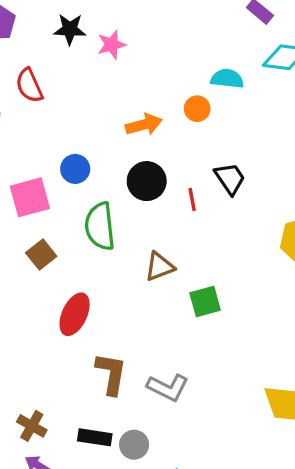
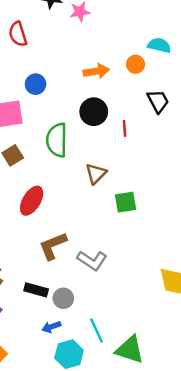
blue circle: (75, 169) -> (36, 84), moved
black trapezoid: (230, 179) -> (158, 101), moved
brown triangle: (159, 266) -> (96, 174), turned -30
brown L-shape: (111, 374) -> (53, 246), turned -128

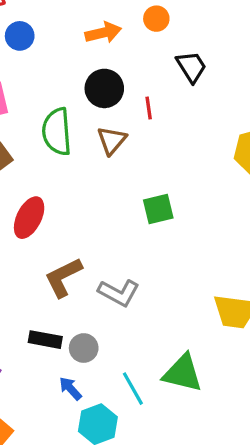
blue circle: (36, 84) -> (20, 36), moved
brown triangle: (96, 174) -> (112, 140), moved
blue arrow: (51, 327) -> (70, 388), turned 72
green triangle: (130, 350) -> (183, 373), moved

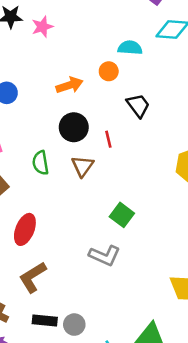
green semicircle: (57, 132) -> (41, 163), size x0.7
green square: (158, 209) -> (122, 215), turned -35
brown L-shape: (63, 277) -> (33, 277), moved
gray L-shape: (119, 293) -> (105, 256), moved

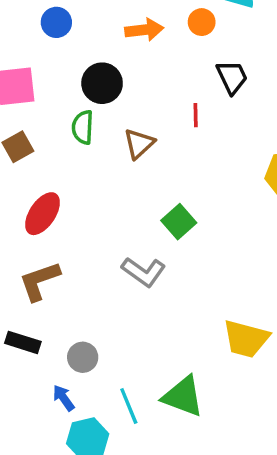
black circle: (74, 127) -> (102, 83), moved
red line: (108, 139) -> (196, 115), moved
black rectangle: (45, 321) -> (23, 342), moved

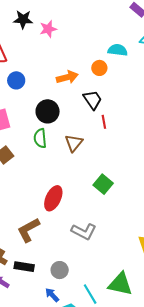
black trapezoid: (232, 77) -> (93, 100), moved
red ellipse: (43, 214) -> (53, 198), moved
gray L-shape: (144, 272) -> (84, 231), moved

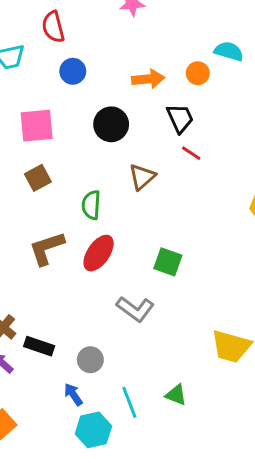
red line: (104, 122) -> (191, 153), turned -56
green semicircle: (40, 138) -> (91, 205), moved
green square: (103, 184) -> (168, 262), moved, turned -30
brown L-shape: (28, 230) -> (47, 248), moved
green triangle: (120, 284) -> (176, 395), size x0.6

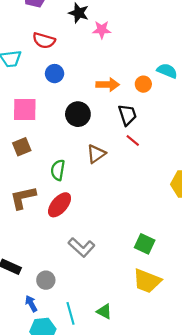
red semicircle: (53, 27) -> (44, 40), turned -65
green square: (168, 262) -> (145, 244), moved

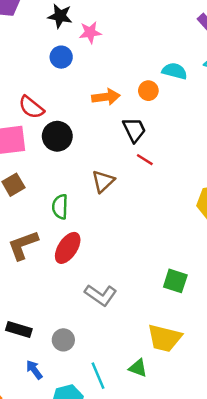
red semicircle: (44, 40) -> (31, 107), moved, turned 30
blue circle: (55, 74) -> (61, 57), moved
black circle: (78, 114) -> (57, 136), moved
yellow trapezoid: (147, 281) -> (164, 338), moved
blue arrow: (31, 304) -> (34, 370), moved

